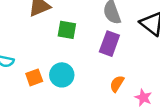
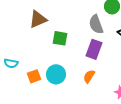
orange semicircle: (117, 84) -> (89, 76), moved

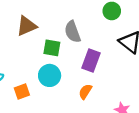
gray semicircle: (96, 24) -> (73, 32), moved
cyan circle: (56, 74) -> (50, 75), moved

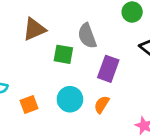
cyan circle: (50, 75) -> (70, 99), moved

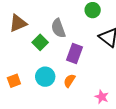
green square: (63, 54) -> (40, 42), turned 35

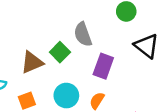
brown triangle: (18, 23) -> (32, 62), moved

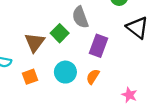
brown triangle: (32, 62) -> (35, 42), turned -30

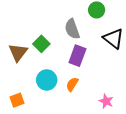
gray semicircle: (80, 17) -> (72, 29), moved
orange square: (30, 77) -> (17, 100), moved

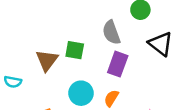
green square: (41, 44) -> (75, 50), turned -35

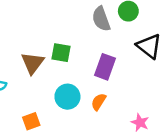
gray semicircle: (111, 32) -> (101, 19), moved

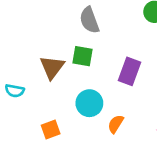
gray semicircle: (101, 19) -> (89, 20), moved
orange semicircle: (99, 102) -> (116, 124), moved

